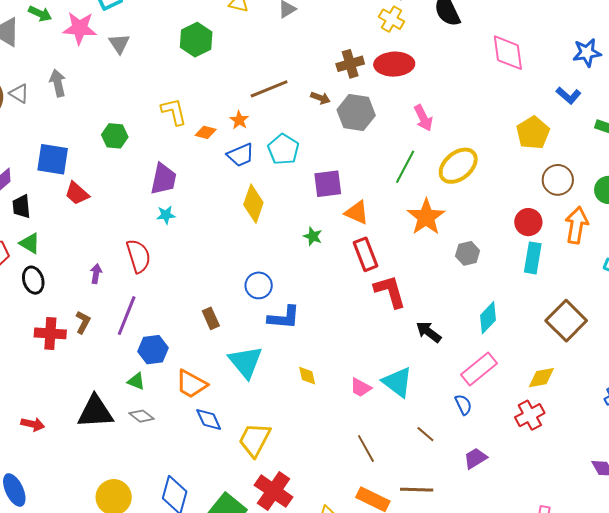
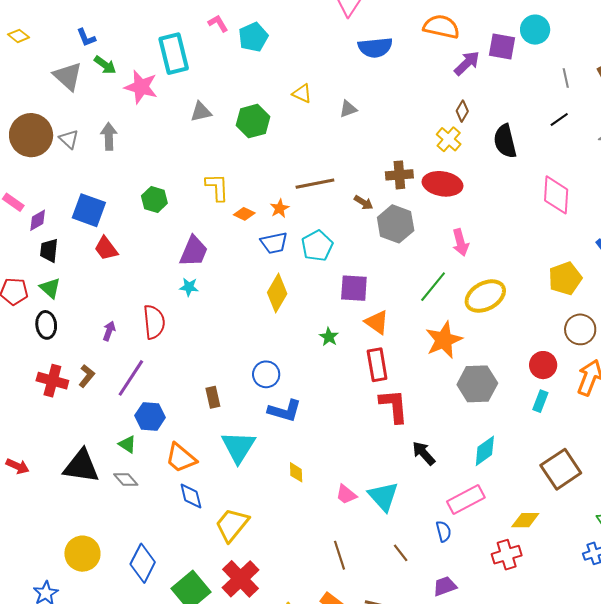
gray triangle: (119, 44) -> (201, 112), moved, turned 40
gray hexagon: (468, 253) -> (477, 384), size x1.6
cyan rectangle: (533, 258) -> (540, 401), size x0.7

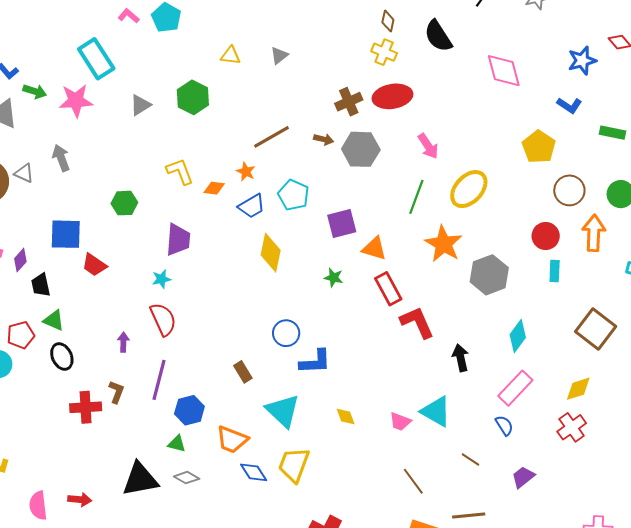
cyan star: (189, 287) -> (161, 279), moved
black arrow: (424, 453) -> (461, 358), turned 48
yellow trapezoid: (232, 525) -> (294, 465), moved

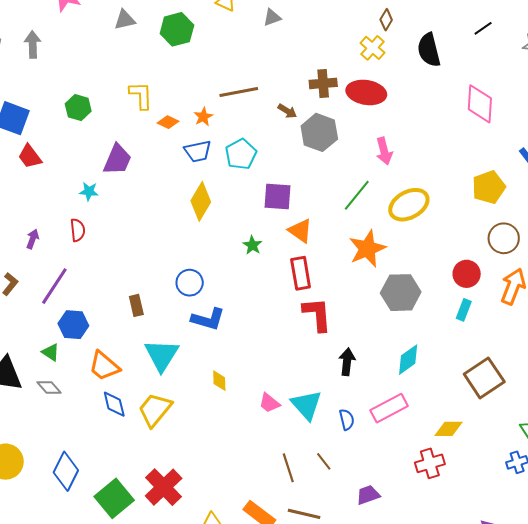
red semicircle: (163, 319) -> (78, 230), size x0.7
blue semicircle: (504, 425) -> (347, 420), moved
brown line: (413, 481) -> (288, 468), moved

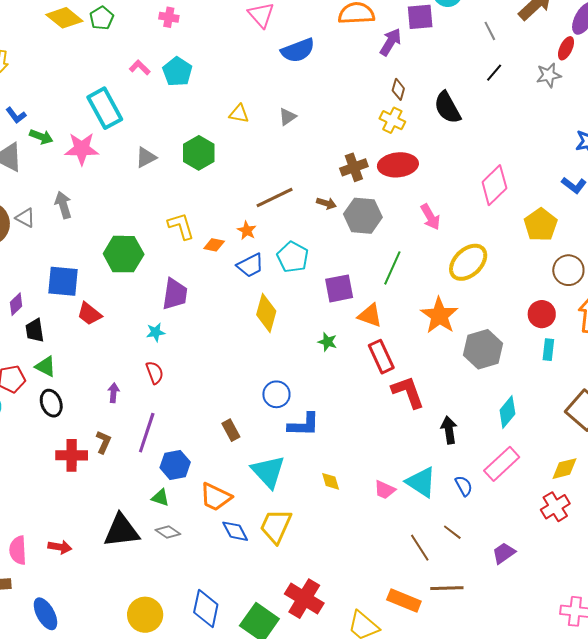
pink diamond: (480, 104) -> (494, 185), moved, turned 57
green hexagon: (78, 108) -> (124, 254), size x1.5
green line: (357, 195) -> (392, 268), moved

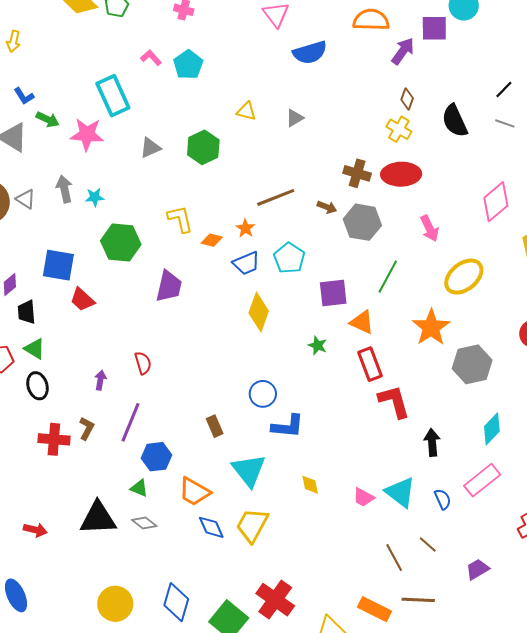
gray line: (490, 31) -> (505, 123), moved, turned -48
brown cross: (354, 167) -> (357, 173), turned 32
cyan star: (156, 332) -> (95, 197), moved

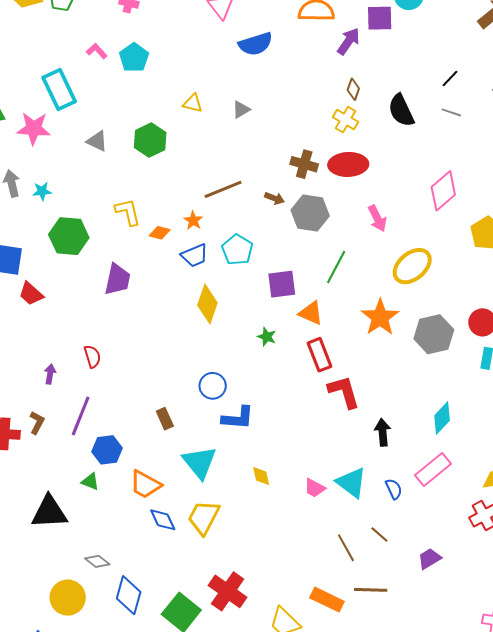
gray triangle: (150, 148) -> (97, 141), turned 50
gray hexagon: (472, 364) -> (434, 334), moved
gray diamond: (144, 523) -> (97, 561), moved

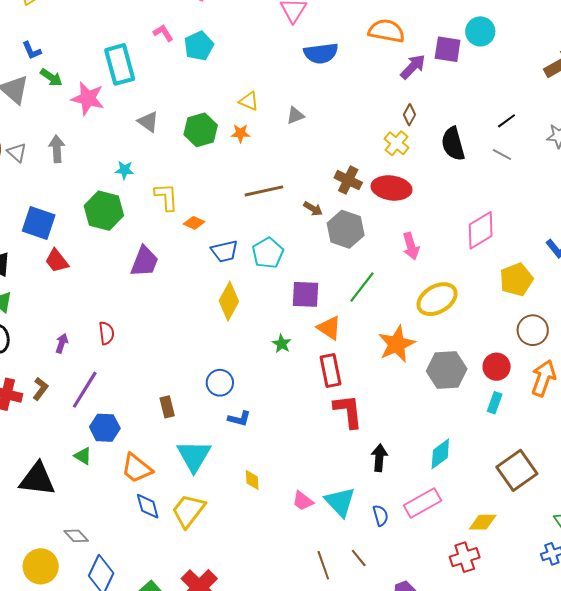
cyan star: (42, 191) -> (125, 170), moved
orange star: (193, 220) -> (240, 133), moved, turned 30
blue L-shape: (238, 418) -> (239, 419), size x0.7

